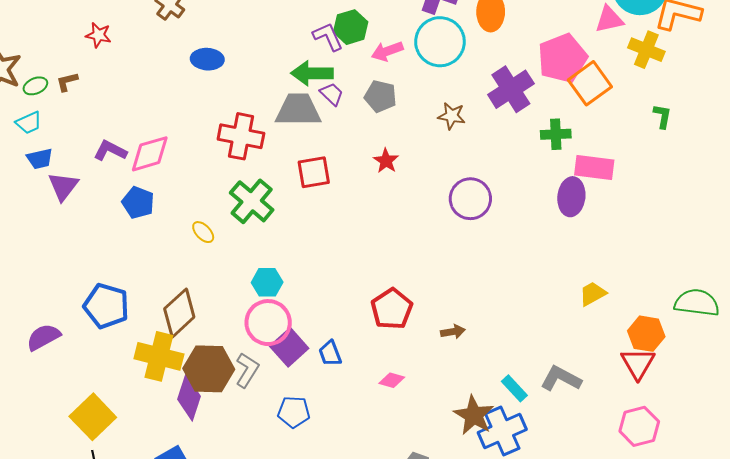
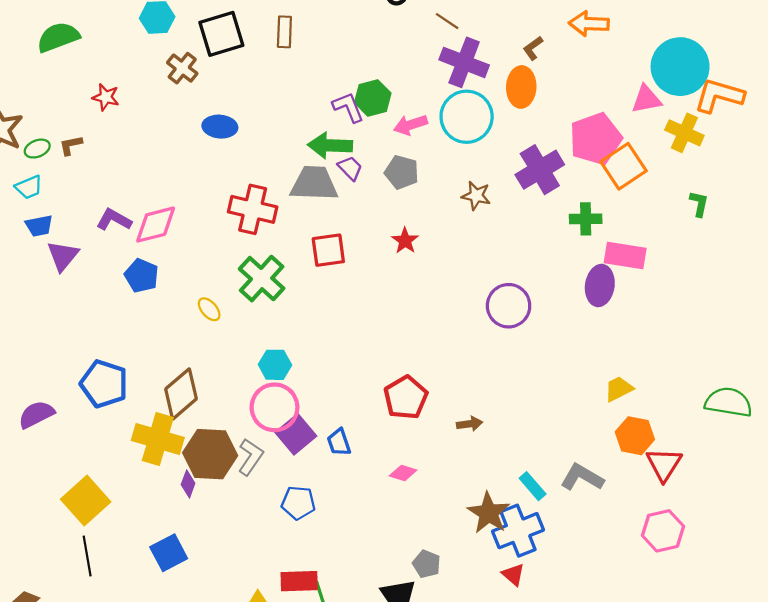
purple circle: (470, 199) -> (509, 306), moved
orange hexagon: (646, 334) -> (635, 436), moved
purple diamond: (189, 398) -> (188, 484), size x0.6

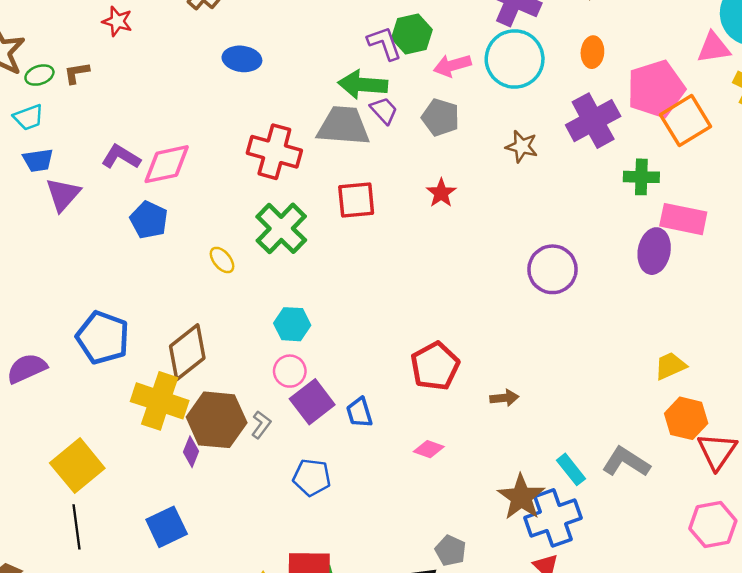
orange ellipse: (521, 87) -> (592, 52), moved, size x0.7
pink circle: (274, 407) -> (290, 371), size x0.6
gray L-shape: (251, 457) -> (261, 425), size x0.7

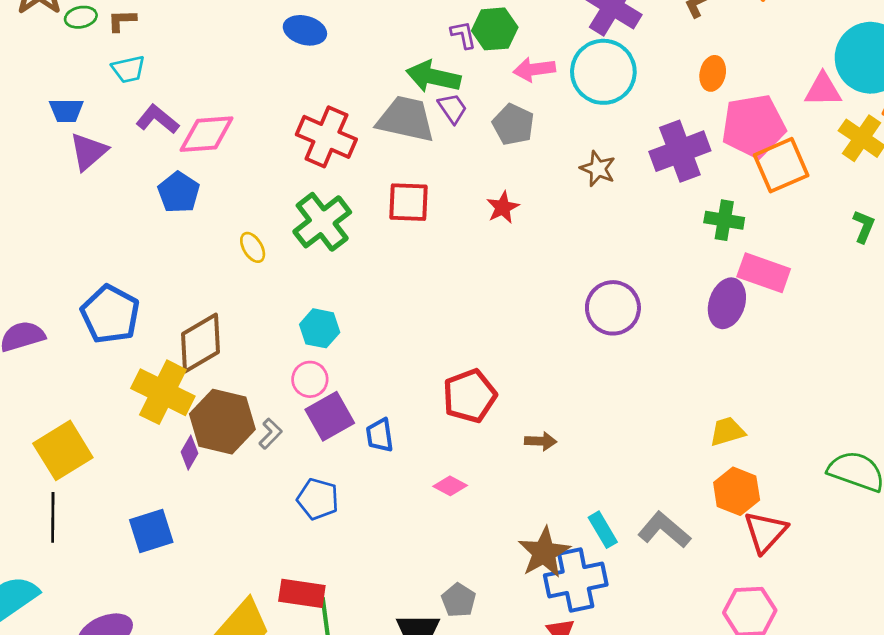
purple L-shape: (384, 43) -> (463, 35), size x0.7
orange ellipse: (592, 52) -> (713, 73), moved
cyan trapezoid: (29, 117) -> (128, 69), moved

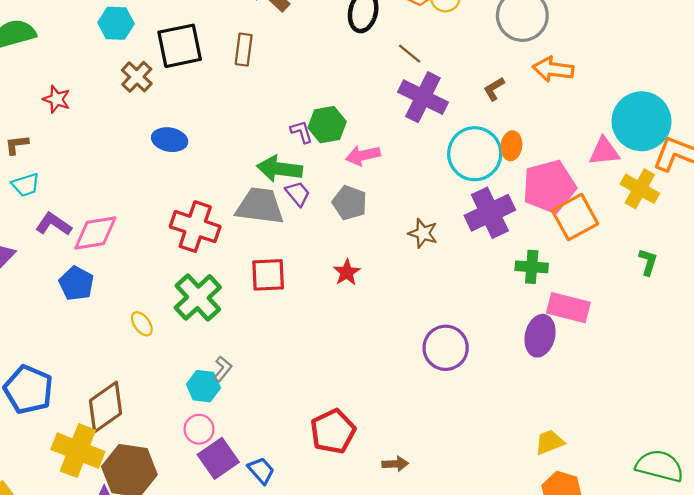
cyan circle: (603, 72) -> (475, 154), moved
gray L-shape: (270, 434) -> (223, 369), moved
blue trapezoid: (380, 435) -> (261, 471), turned 152

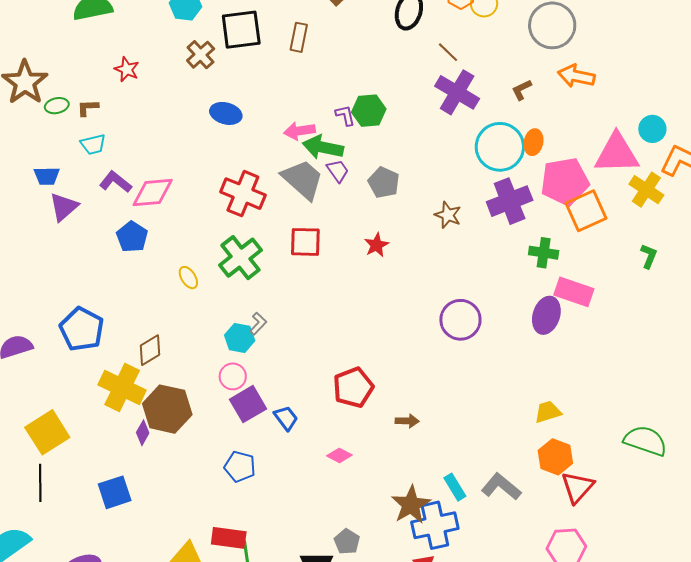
cyan circle: (642, 121) -> (652, 129), size x0.5
pink triangle: (604, 151) -> (617, 153), size x1.6
pink arrow: (363, 155) -> (299, 131), moved
gray trapezoid: (260, 206) -> (303, 179), turned 30
brown diamond: (106, 407) -> (150, 350), size x0.7

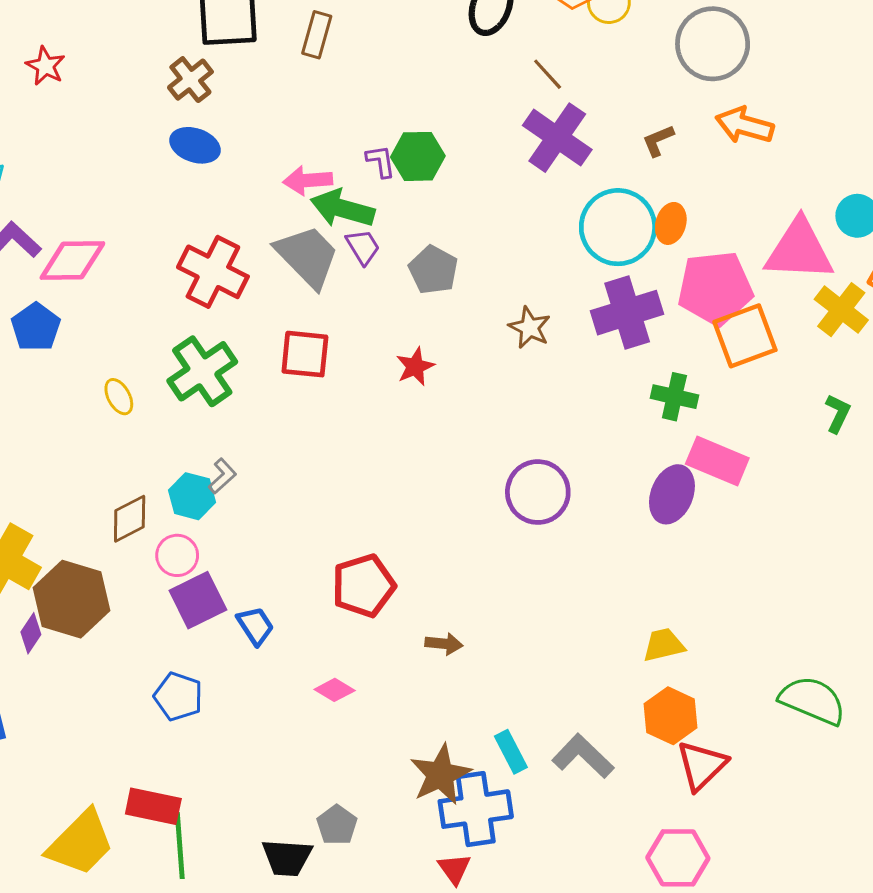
brown cross: (201, 55) -> (190, 80), moved
brown diamond: (150, 350) -> (130, 519), moved

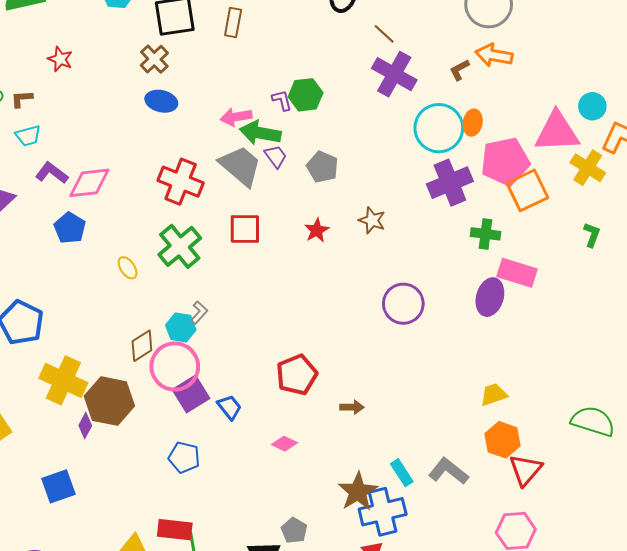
orange arrow: (745, 125) -> (494, 55), moved
brown star: (530, 328) -> (372, 220), moved
pink circle: (177, 555) -> (175, 367), size x1.8

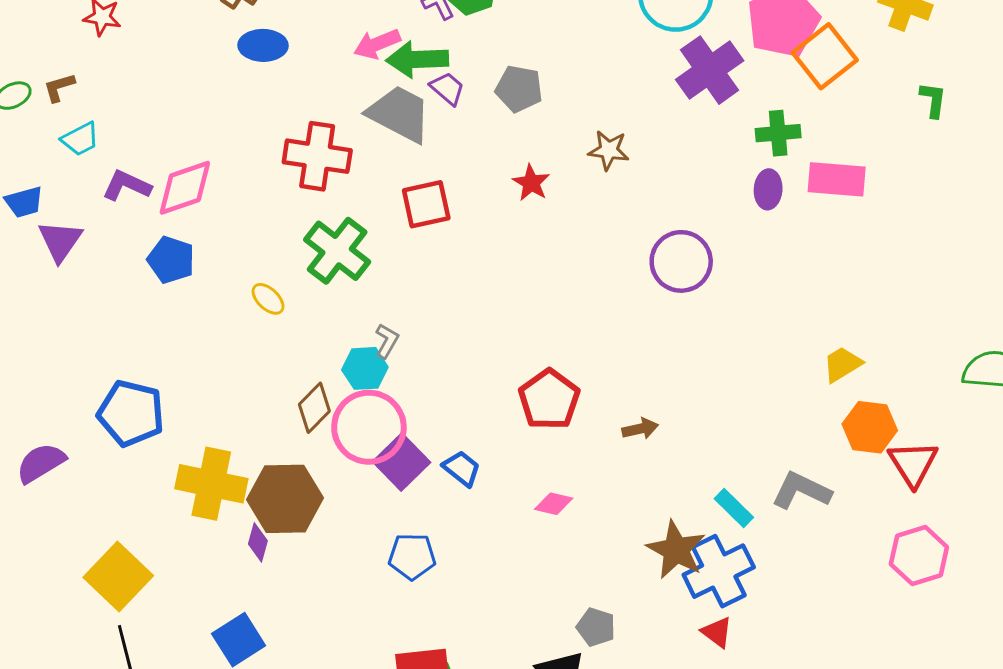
purple ellipse: (490, 297) -> (768, 189), moved, size x0.7

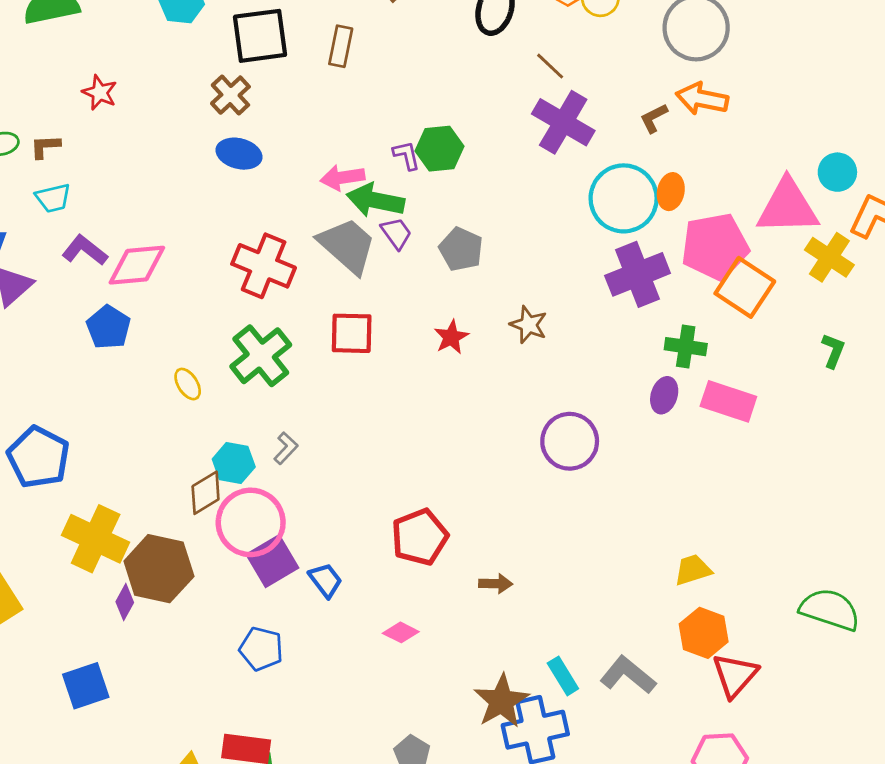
orange square: (825, 56) -> (745, 287), turned -32
cyan hexagon: (365, 368) -> (234, 463), moved

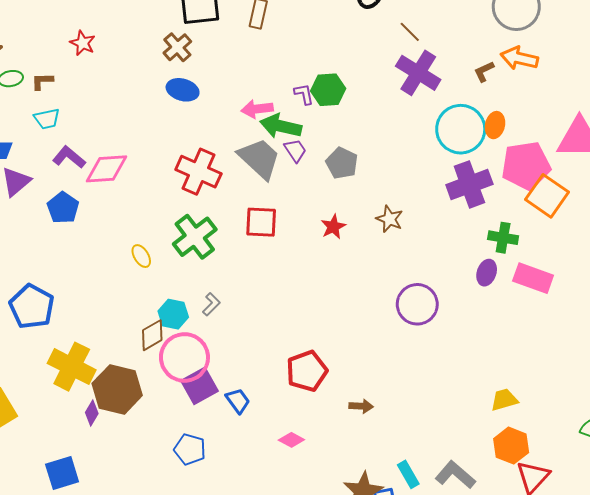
blue pentagon: (108, 327) -> (63, 208), moved

